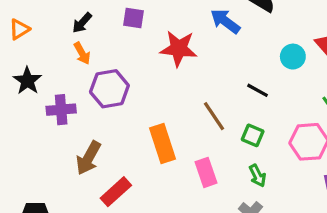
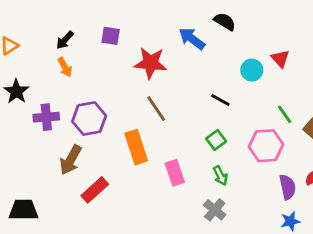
purple hexagon: (109, 89) -> (89, 119), moved
brown line: (214, 116) -> (156, 109), moved
green square: (253, 135) -> (216, 140), turned 30

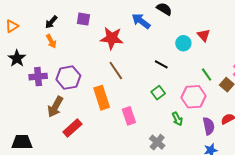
green arrow: (220, 176) -> (177, 119), moved

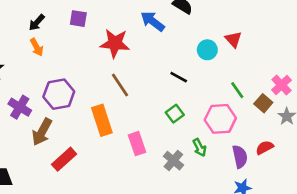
purple cross: (38, 77) -> (20, 107), moved, turned 36
gray cross: (157, 142) -> (173, 161), moved

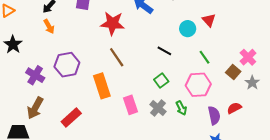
green line: (237, 90) -> (205, 57), moved
brown arrow: (42, 132) -> (35, 108), moved
gray cross: (173, 161) -> (158, 108), moved

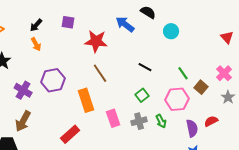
red triangle: (209, 20) -> (227, 37), moved
cyan circle: (188, 29) -> (171, 31), moved
brown square: (233, 72) -> (201, 87), moved
gray cross: (158, 108) -> (139, 121), turned 35
red rectangle: (71, 118) -> (70, 134), moved

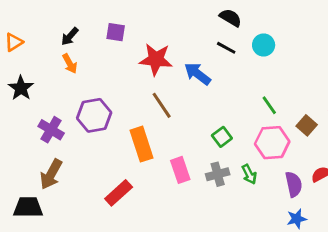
blue arrow: (125, 24) -> (198, 74), moved
black line: (145, 67) -> (226, 48), moved
green line: (183, 73) -> (269, 105), moved

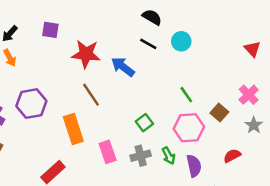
purple semicircle: (294, 184) -> (194, 166), moved

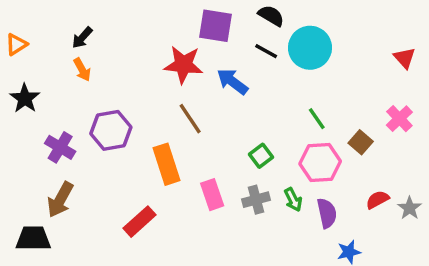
purple square: (50, 30) -> (215, 26), moved, size x1.5
cyan circle: (181, 41) -> (310, 48), size x1.6
gray star: (254, 125) -> (410, 208), moved

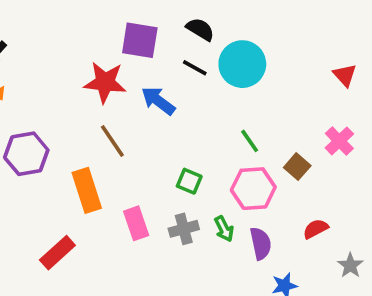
green square: (261, 156) -> (189, 181), turned -30
gray star: (410, 208) -> (350, 265), moved

